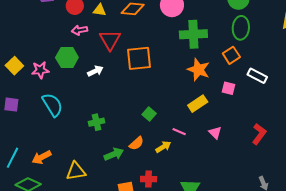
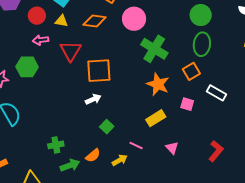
green cross: (193, 34) -> (154, 49), turned 32
white arrow: (95, 71) -> (93, 99), moved
green cross: (97, 122) -> (56, 145), moved

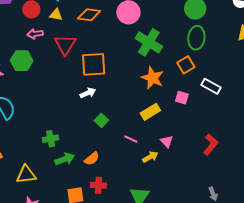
orange semicircle: (93, 155) -> (92, 159), moved
yellow arrow: (120, 160) -> (150, 157), moved

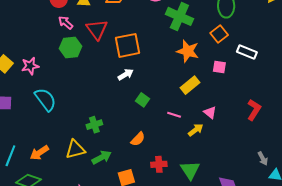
pink arrow: (35, 34) -> (66, 23), turned 56
green hexagon: (22, 61) -> (71, 47), moved
green arrow: (65, 159) -> (102, 157), moved
yellow triangle: (26, 175) -> (75, 149), moved
red cross: (98, 185) -> (159, 164), moved

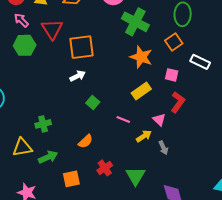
red L-shape: (254, 110) -> (178, 102), moved
gray arrow: (263, 159) -> (163, 148), moved
red cross: (159, 164) -> (105, 168), turned -35

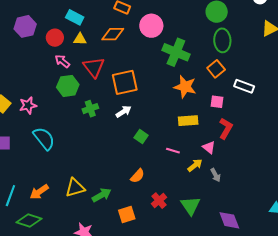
yellow rectangle: (141, 91) -> (188, 121), turned 36
green cross: (43, 124) -> (90, 109), moved

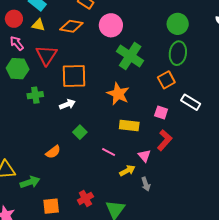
orange star: (185, 87) -> (118, 94), moved
orange semicircle: (137, 176) -> (53, 152), moved

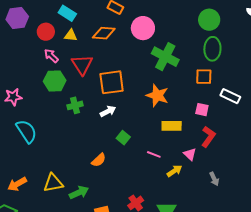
orange square: (166, 80) -> (204, 77), turned 36
gray arrow: (146, 184) -> (214, 179), moved

